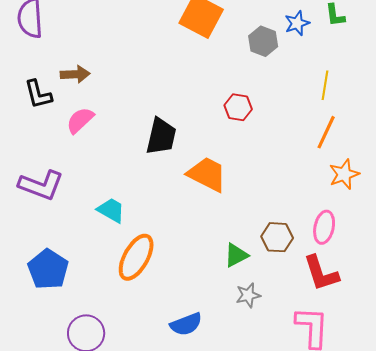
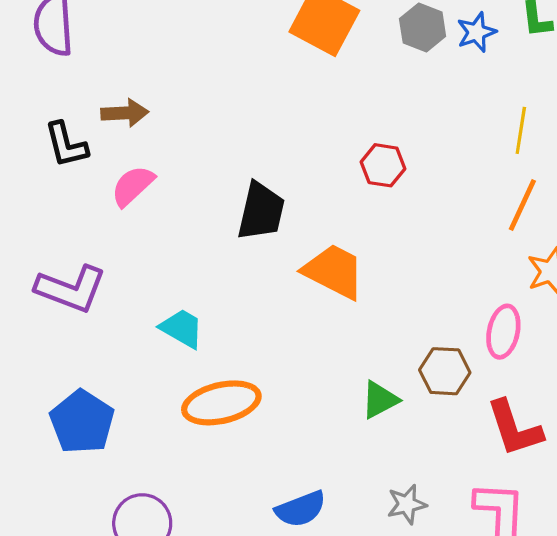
gray hexagon: (263, 41) -> (423, 27), moved
pink ellipse: (324, 227) -> (503, 332), moved
orange ellipse: (136, 257) -> (221, 403), turned 48
gray star: (248, 295) -> (407, 504), moved

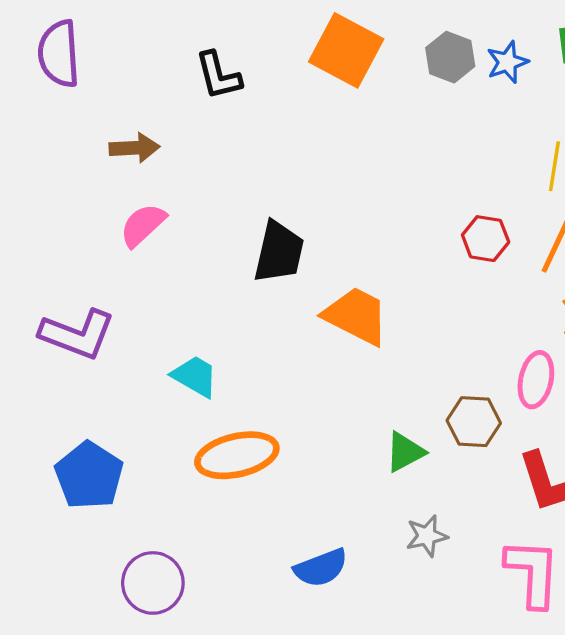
black L-shape: (66, 145) -> (218, 76), moved
red hexagon: (383, 165) -> (486, 239), moved
gray star: (407, 504) -> (427, 536), moved

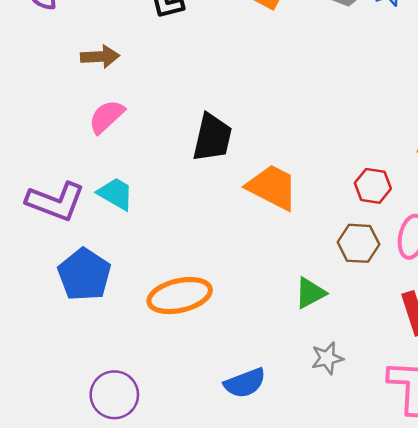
red hexagon: (486, 239) -> (373, 186), moved
cyan trapezoid: (195, 376) -> (116, 194), moved
brown hexagon: (474, 422) -> (359, 243), moved
blue pentagon: (89, 475) -> (84, 275), moved

